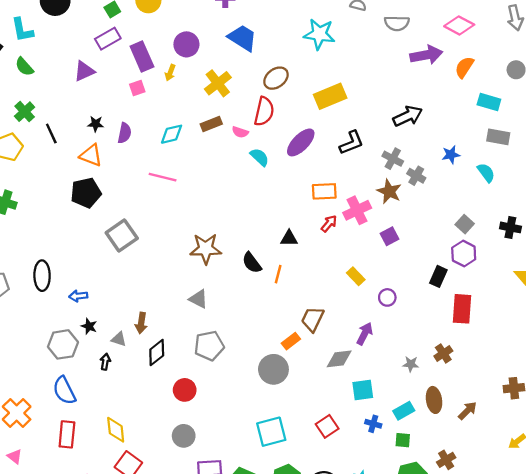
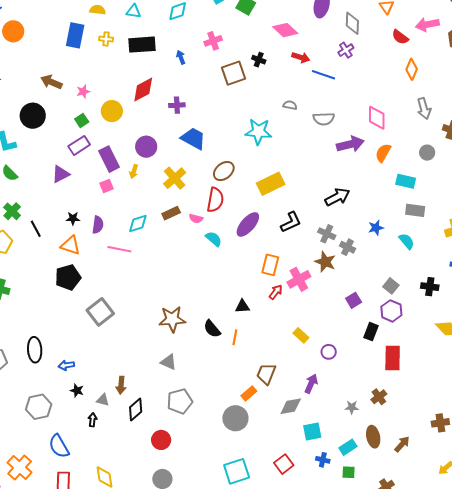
pink diamond: (459, 25) -> (377, 118), turned 65
pink line: (163, 177) -> (119, 249), moved
orange rectangle: (324, 191) -> (270, 265), turned -70
purple square: (389, 236) -> (354, 300), moved
gray hexagon: (63, 344) -> (39, 407), moved

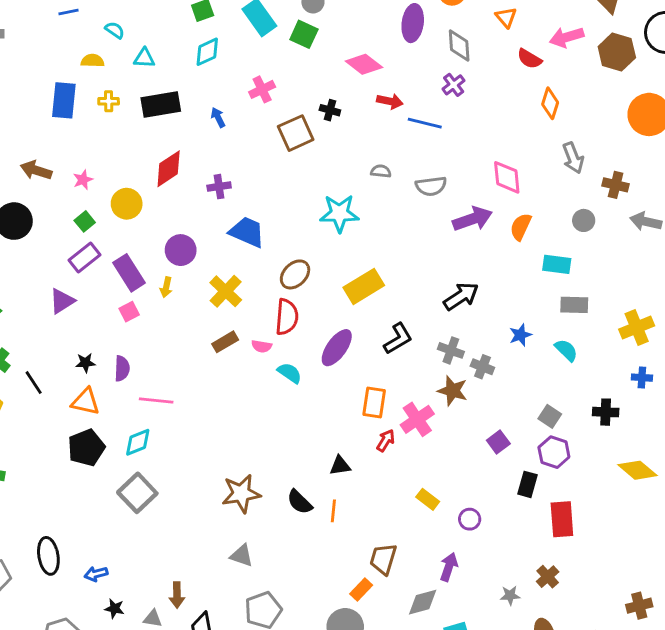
cyan diamond: (138, 224) -> (138, 442), moved

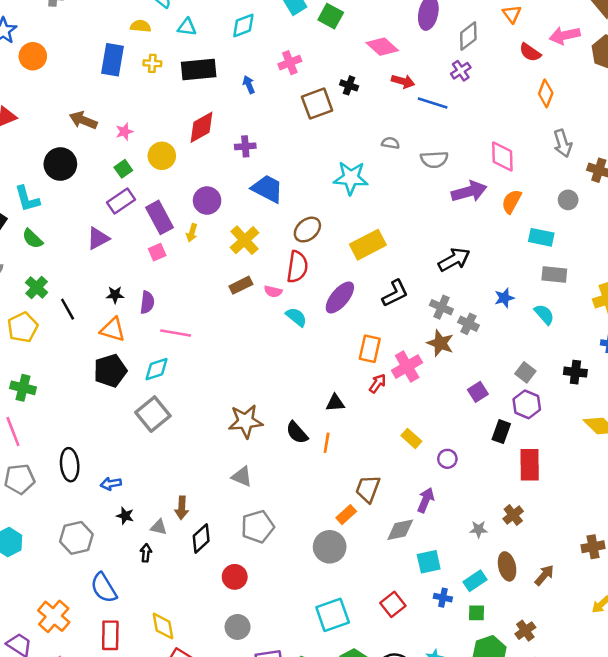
gray diamond: (459, 45) -> (468, 36), turned 52

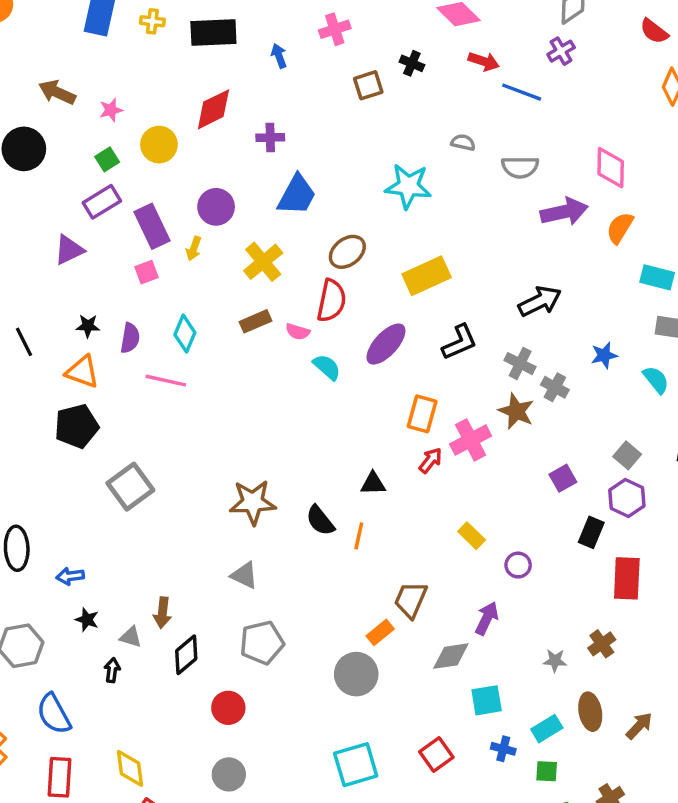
brown square: (317, 104) -> (368, 85), size x0.7
blue trapezoid: (267, 189) -> (297, 195), turned 88
cyan diamond: (157, 369) -> (185, 334), moved, turned -52

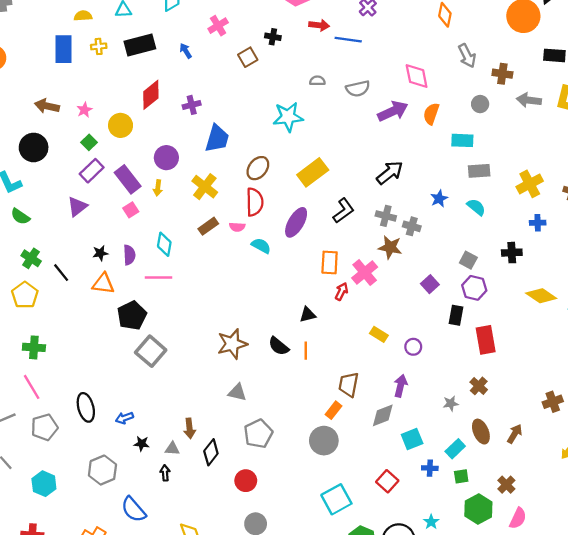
black pentagon: (77, 426) -> (132, 315), moved

